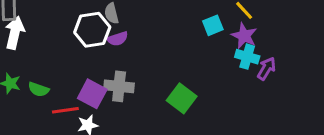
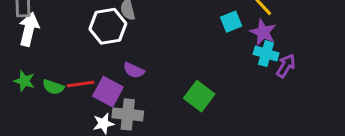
purple semicircle: (118, 39) -> (134, 70), moved, turned 42
gray cross: (119, 86) -> (128, 114), moved
red line: (65, 110) -> (81, 84), moved

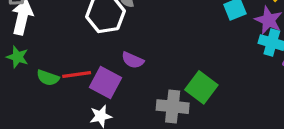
green star: (24, 81) -> (18, 57), moved
gray cross: (128, 114) -> (173, 107), moved

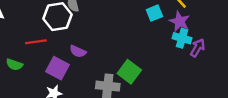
red line: (77, 75) -> (36, 42), moved

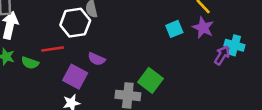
cyan square: (154, 13) -> (174, 29), moved
cyan cross: (182, 38) -> (234, 45), moved
green semicircle: (14, 65) -> (30, 63), moved

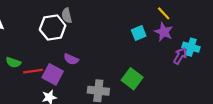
red line: (53, 49) -> (33, 71), moved
green square: (150, 80) -> (132, 79), moved

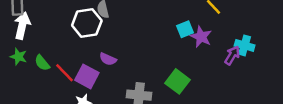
purple star: (164, 32) -> (201, 37), moved
green semicircle: (13, 62) -> (42, 63), turned 32
red line: (33, 71) -> (64, 73), turned 54

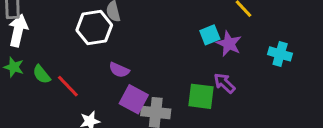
purple arrow: (232, 55) -> (224, 83), moved, turned -78
purple square: (87, 76) -> (134, 99), moved
green square: (177, 81) -> (201, 96), turned -30

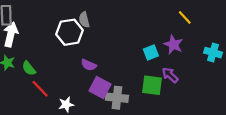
cyan square: (210, 35) -> (151, 53), moved
red line: (68, 86) -> (40, 89), moved

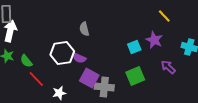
gray semicircle: (84, 20) -> (84, 29), moved
white hexagon: (69, 32) -> (62, 53), moved
purple arrow: (170, 75) -> (168, 67), moved
green square: (152, 85) -> (135, 76), turned -30

